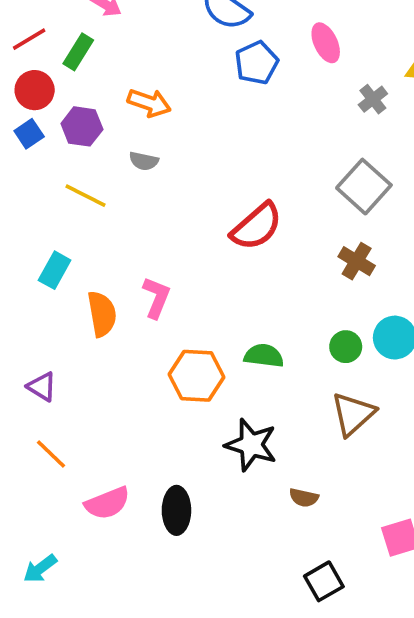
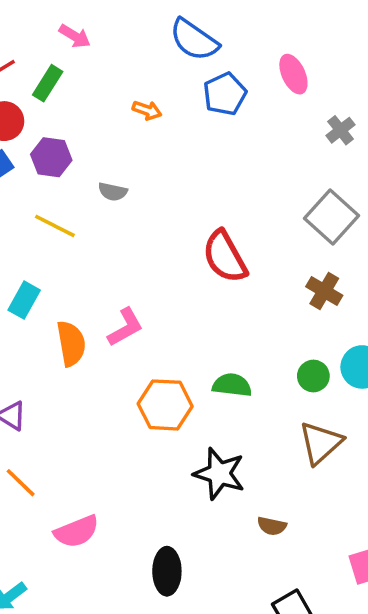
orange arrow: (149, 103) -> (147, 110), moved, size x0.7
red semicircle: (257, 227) -> (225, 257), turned 102
pink L-shape: (156, 298) -> (125, 327), turned 39
black ellipse: (176, 510) -> (167, 571), moved

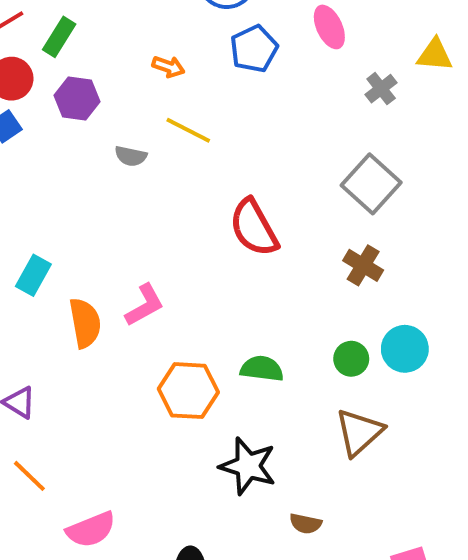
purple hexagon: (51, 157) -> (77, 99), moved
yellow line: (55, 226) -> (188, 130), moved

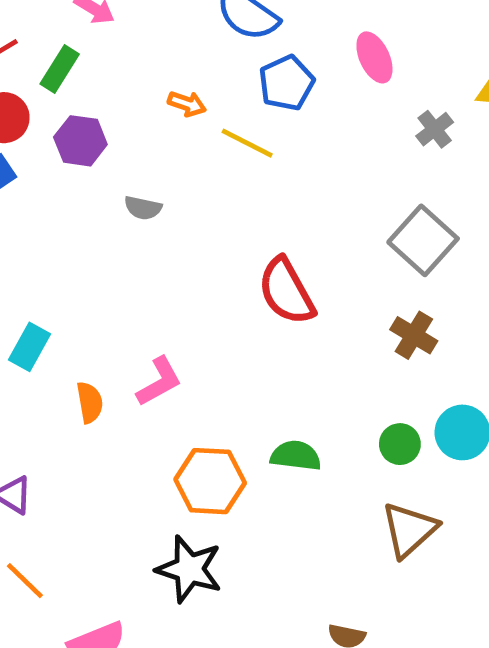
yellow line: (188, 130) -> (247, 143), moved
orange semicircle: (85, 323) -> (90, 402), size x0.7
black star: (248, 466) -> (189, 569), moved

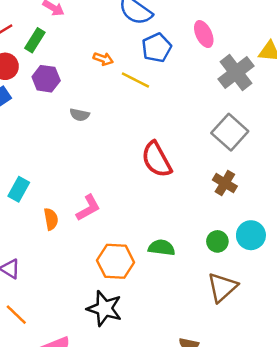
gray cross: (435, 129) -> (236, 73), size x1.8

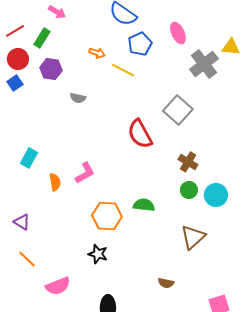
gray square: (230, 132) -> (178, 110), moved
brown cross: (225, 183) -> (188, 162), moved
green circle: (217, 241) -> (189, 190), moved
black star: (104, 308) -> (98, 254), size x0.7

